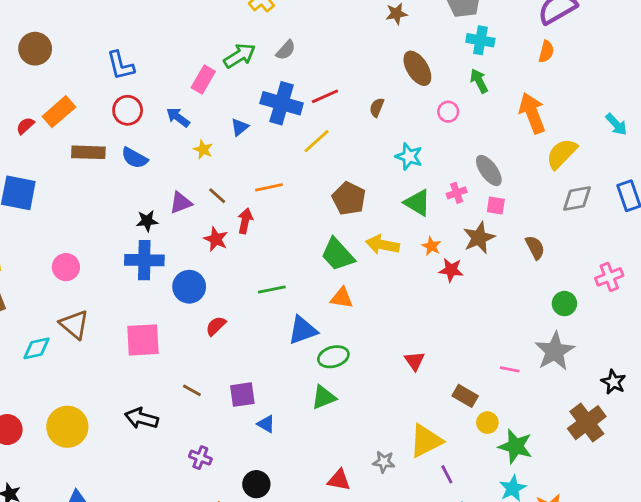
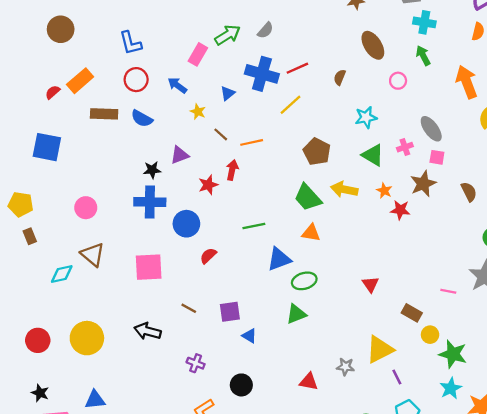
cyan star: (409, 156) -> (366, 117), turned -30
brown line: (217, 196) -> (221, 134), moved
red star: (216, 239) -> (208, 185), turned 30

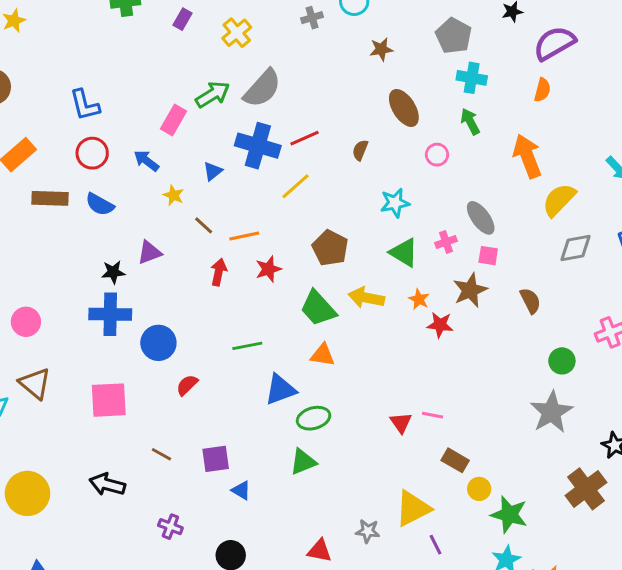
gray semicircle: (265, 30) -> (262, 88), size x1.8
red star: (208, 185) -> (268, 269), moved
pink line: (448, 291) -> (432, 415), moved

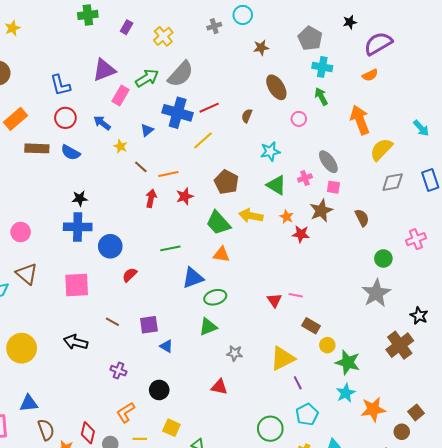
orange semicircle: (542, 90) -> (370, 75), turned 49
purple triangle: (149, 253) -> (104, 70), moved, size x1.4
gray star: (368, 531) -> (235, 353), moved

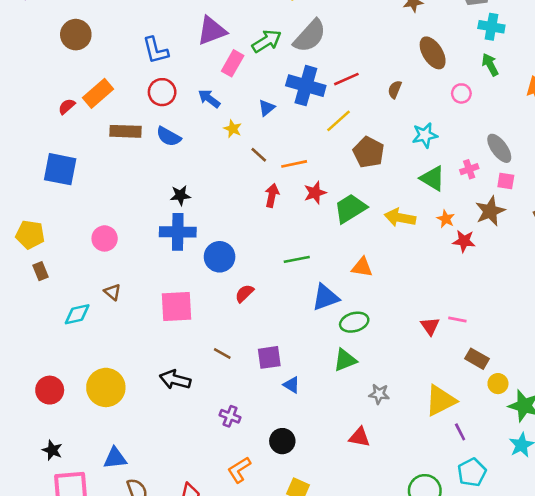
brown pentagon: (226, 182) -> (369, 152), moved
green trapezoid: (218, 223) -> (350, 208), moved, turned 100
brown triangle: (27, 274) -> (112, 292), size x0.6

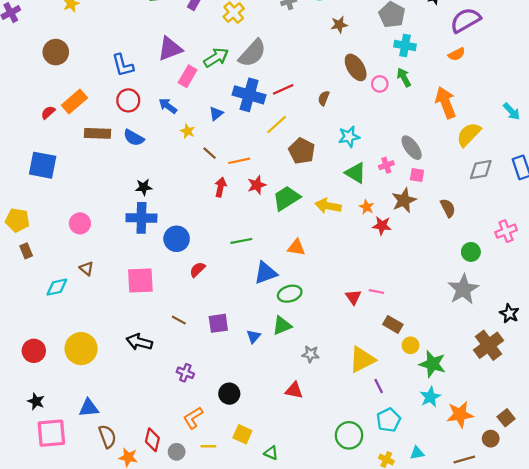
pink circle: (461, 93) -> (380, 84), moved
blue triangle: (291, 385) -> (253, 337), moved, turned 40

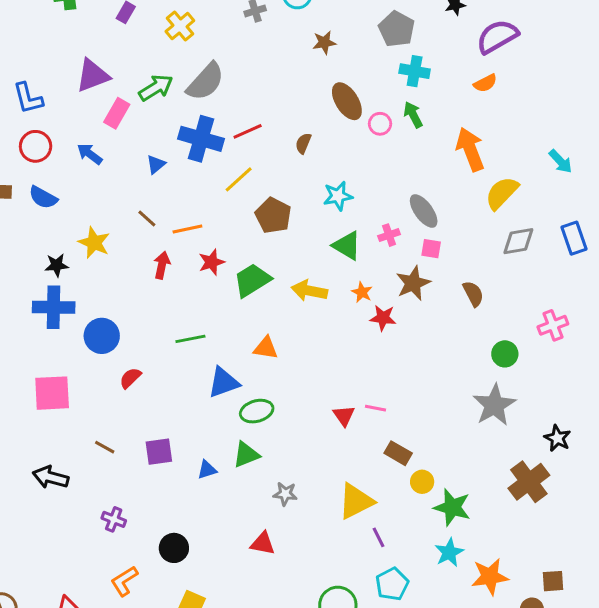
yellow star: (188, 131) -> (94, 243), moved, size x1.5
blue triangle: (253, 337) -> (207, 470), turned 32
brown square: (506, 418) -> (553, 581), turned 35

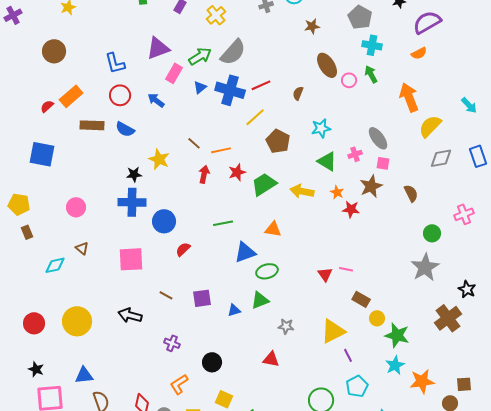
blue triangle: (156, 164) -> (200, 87), moved

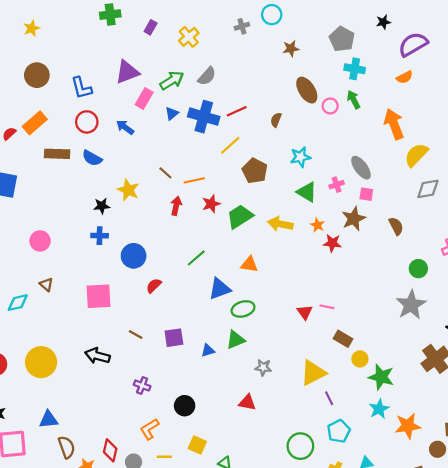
brown circle: (54, 51) -> (37, 75), moved
gray semicircle: (233, 52) -> (207, 76), size x0.7
blue cross: (132, 202) -> (100, 236), size x0.6
green line: (223, 223) -> (196, 258), turned -30

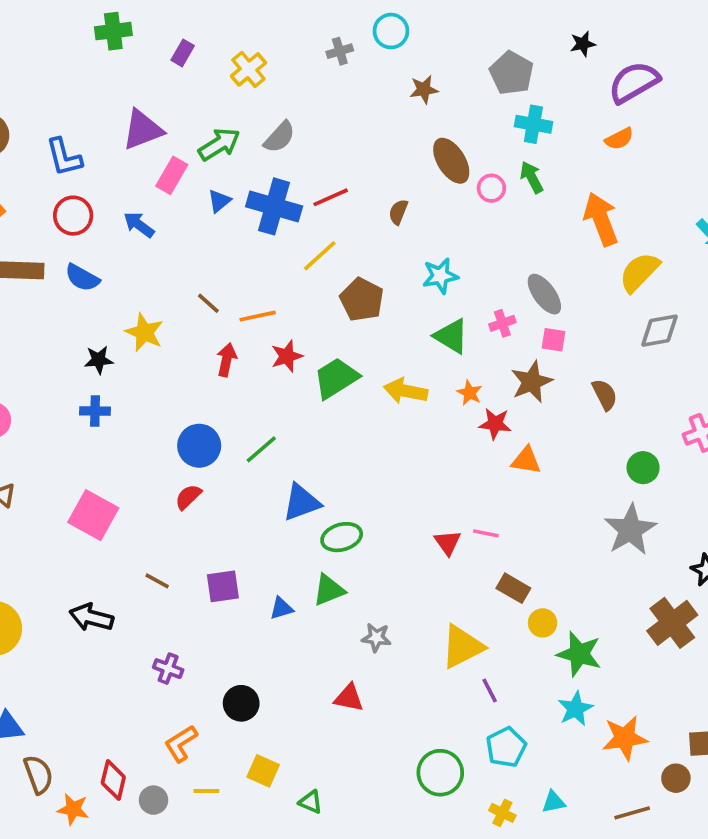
blue circle: (134, 256) -> (199, 446), moved
orange triangle: (249, 264) -> (526, 460), moved
pink square: (98, 296) -> (93, 515), turned 32

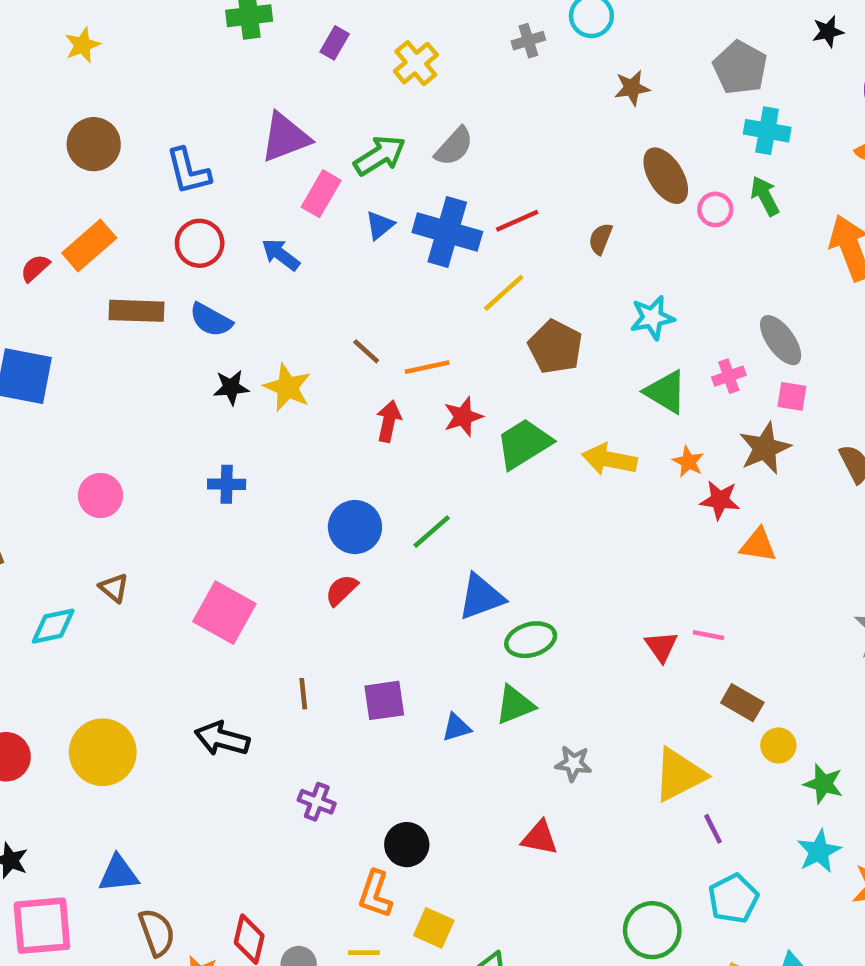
black star: (99, 360) -> (231, 387), moved
brown line: (157, 581) -> (303, 694), turned 55
green star: (579, 654) -> (823, 784), size x0.7
orange L-shape: (181, 743) -> (375, 894), moved, turned -39

